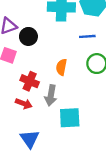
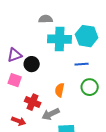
gray arrow: (51, 95) -> (51, 114), turned 54
red arrow: (24, 104) -> (19, 121), moved

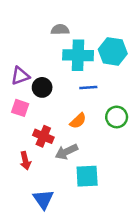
blue line: (82, 64) -> (88, 87), moved
orange semicircle: (60, 90) -> (78, 121), turned -144
red arrow: (19, 121) -> (25, 161), turned 56

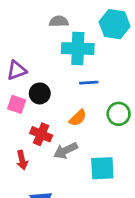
cyan hexagon: (113, 51) -> (115, 24), moved
black circle: (42, 87) -> (40, 93), moved
cyan square: (87, 176) -> (102, 168), moved

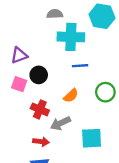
red arrow: (22, 160) -> (41, 142), moved, turned -70

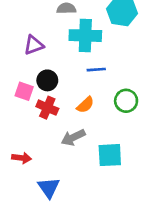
purple triangle: (19, 55) -> (34, 45), moved
red cross: (40, 109) -> (47, 108), moved
red arrow: (41, 142) -> (21, 158), moved

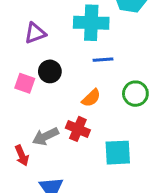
red cross: (47, 108) -> (78, 129), moved
gray arrow: (73, 137) -> (45, 136), moved
red arrow: (21, 158) -> (22, 156), turned 60

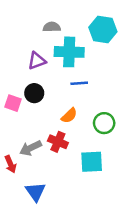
purple triangle: (35, 33) -> (37, 61), moved
green circle: (135, 94) -> (104, 123), moved

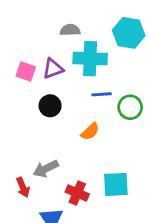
pink square: (13, 103) -> (26, 71), moved
green circle: (104, 123) -> (130, 107), moved
red cross: (58, 142) -> (77, 193), moved

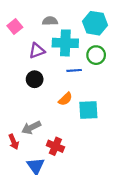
pink square: (26, 71) -> (15, 26), moved, turned 32
green circle: (130, 107) -> (96, 55), moved
cyan square: (116, 184) -> (88, 110), moved

